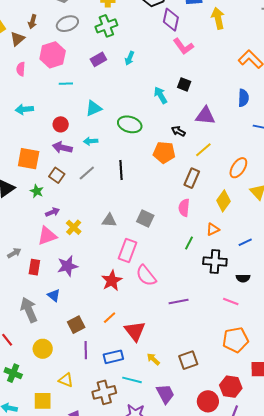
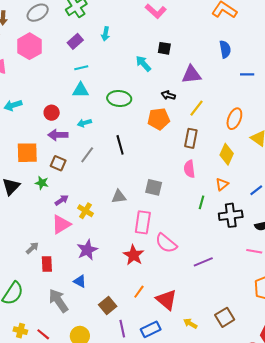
cyan line: (66, 84) -> (81, 68), moved
cyan triangle: (94, 108) -> (81, 90), turned 36
red rectangle: (34, 267) -> (47, 264), moved

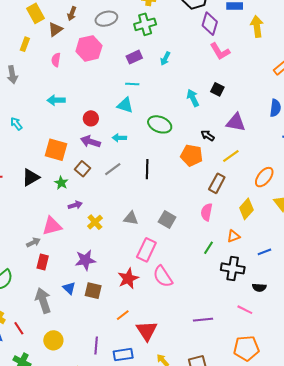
pink triangle: (61, 224) -> (52, 226), moved
purple line: (203, 262) -> (203, 320), moved
brown square: (108, 305) -> (93, 291), moved, turned 36

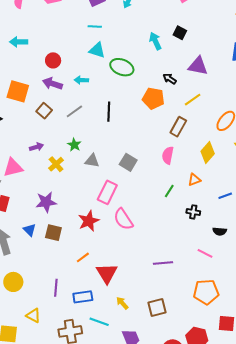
cyan triangle: (125, 105) -> (97, 50), moved
green star: (61, 183) -> (74, 145), moved
black cross: (233, 268) -> (193, 212), size x0.6

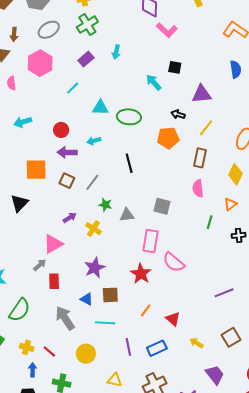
cyan line: (95, 27) -> (73, 88), moved, turned -32
gray line: (74, 111) -> (92, 182), moved
red triangle: (107, 273) -> (173, 319), size x0.7
cyan line: (99, 322) -> (105, 323), moved

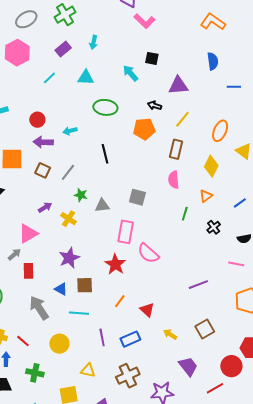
cyan triangle: (100, 108) -> (86, 78), moved
black cross: (239, 235) -> (214, 227), turned -32

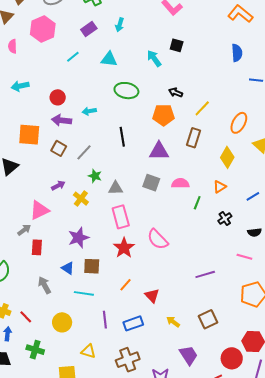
purple triangle: (178, 85) -> (159, 151), moved
pink semicircle: (174, 180) -> (180, 183), moved, turned 90
pink rectangle: (126, 232) -> (121, 217), moved, turned -30
gray arrow: (39, 308) -> (44, 285), size x0.7

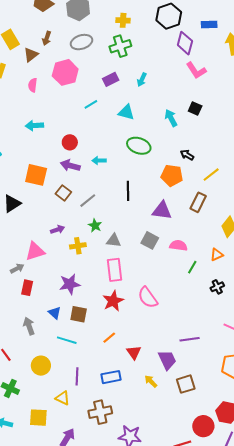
yellow cross: (81, 199) -> (78, 246), turned 35
purple line: (105, 320) -> (77, 376), moved
purple trapezoid: (189, 355) -> (167, 360), moved

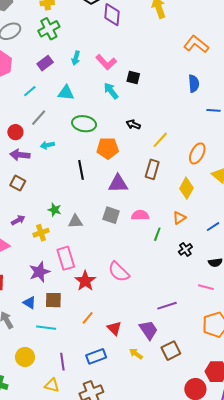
pink L-shape: (196, 70) -> (106, 62), moved
orange pentagon: (172, 175) -> (108, 148), moved
gray line: (88, 201) -> (39, 118), moved
pink rectangle: (114, 270) -> (66, 258), moved

